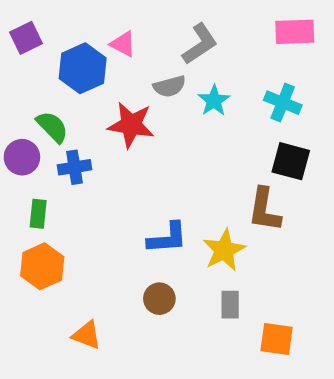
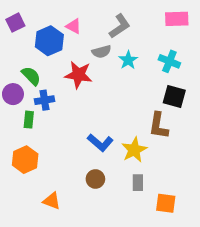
green rectangle: (38, 214) -> (29, 120), moved
blue L-shape: (167, 238) -> (100, 143), turned 45

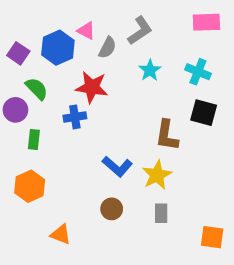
purple square: (15, 23) -> (18, 53), moved, turned -30
gray semicircle: (101, 52) -> (107, 48), moved, turned -48
blue cross: (44, 100) -> (75, 117), moved
brown L-shape: (158, 126) -> (167, 135), moved
orange square: (166, 203) -> (212, 237), moved

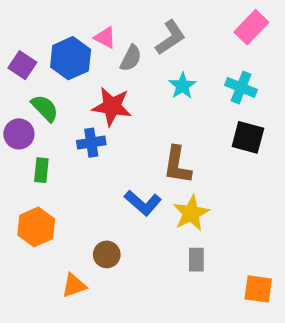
pink rectangle: (206, 22) -> (251, 27), turned -44
brown L-shape: (167, 135) -> (177, 165), moved
brown circle: (112, 209) -> (107, 254), moved
orange triangle: (61, 234) -> (74, 285), turned -40

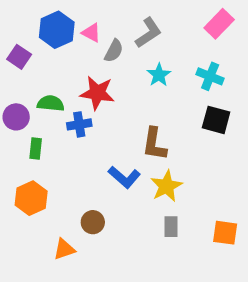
blue hexagon: (71, 58) -> (57, 30), moved
green semicircle: (45, 108) -> (51, 103), moved, turned -40
orange square: (258, 289) -> (225, 233), moved

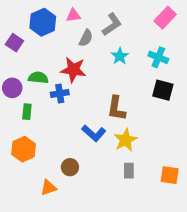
pink triangle: (91, 33) -> (73, 15), moved, turned -35

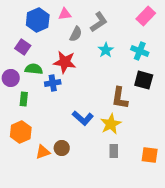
purple square: (14, 43) -> (23, 47), moved
brown L-shape: (116, 108) -> (120, 98), moved
orange triangle: (48, 188) -> (43, 152), moved

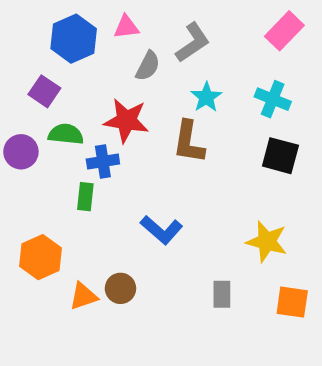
brown L-shape: (120, 98) -> (189, 142), moved
green rectangle: (24, 99) -> (85, 197), moved
yellow star: (111, 124) -> (267, 242), moved, turned -30

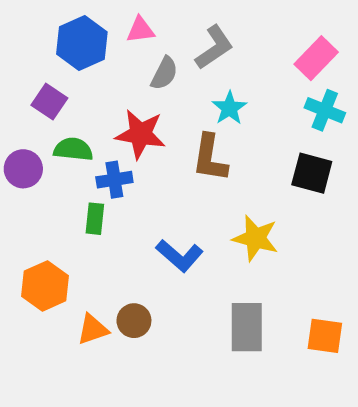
pink rectangle: (284, 31) -> (316, 58), moved
cyan cross: (273, 99) -> (325, 110), moved
yellow star: (267, 242) -> (255, 238), moved
gray rectangle: (222, 294) -> (247, 327), size x1.6

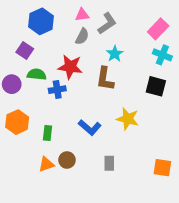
pink triangle: (140, 30) -> (82, 15), moved
green rectangle: (95, 219) -> (47, 133), moved
orange hexagon: (45, 286) -> (17, 122), moved
gray rectangle: (247, 327) -> (109, 163), moved, size x0.6

